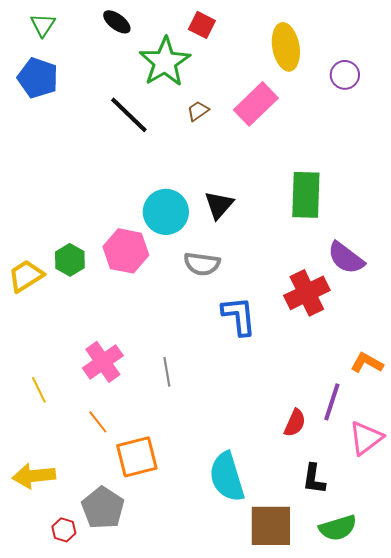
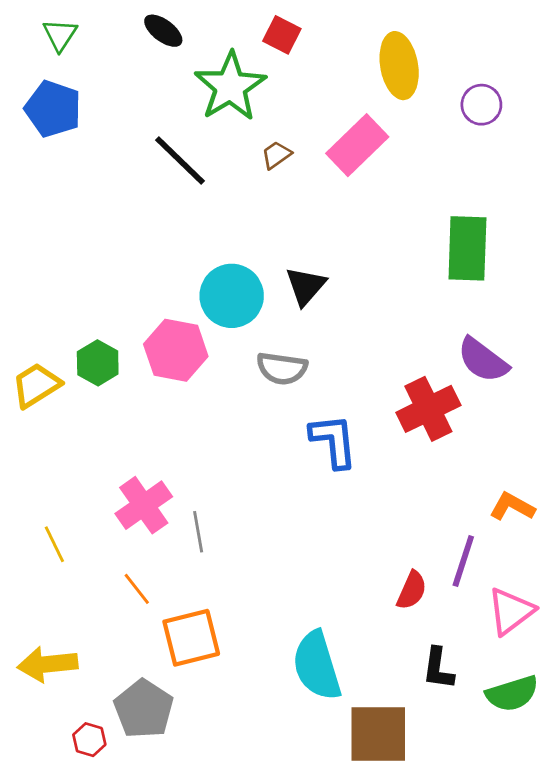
green rectangle: (306, 195) -> (467, 248), moved
gray line: (167, 372) -> (198, 532), moved
green semicircle: (338, 528) -> (512, 694), moved

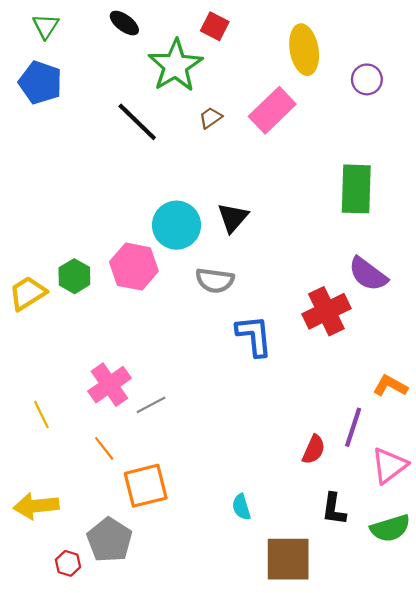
gray line: (198, 532) -> (151, 405), turned 72
cyan semicircle: (317, 666) -> (241, 507), size x0.5

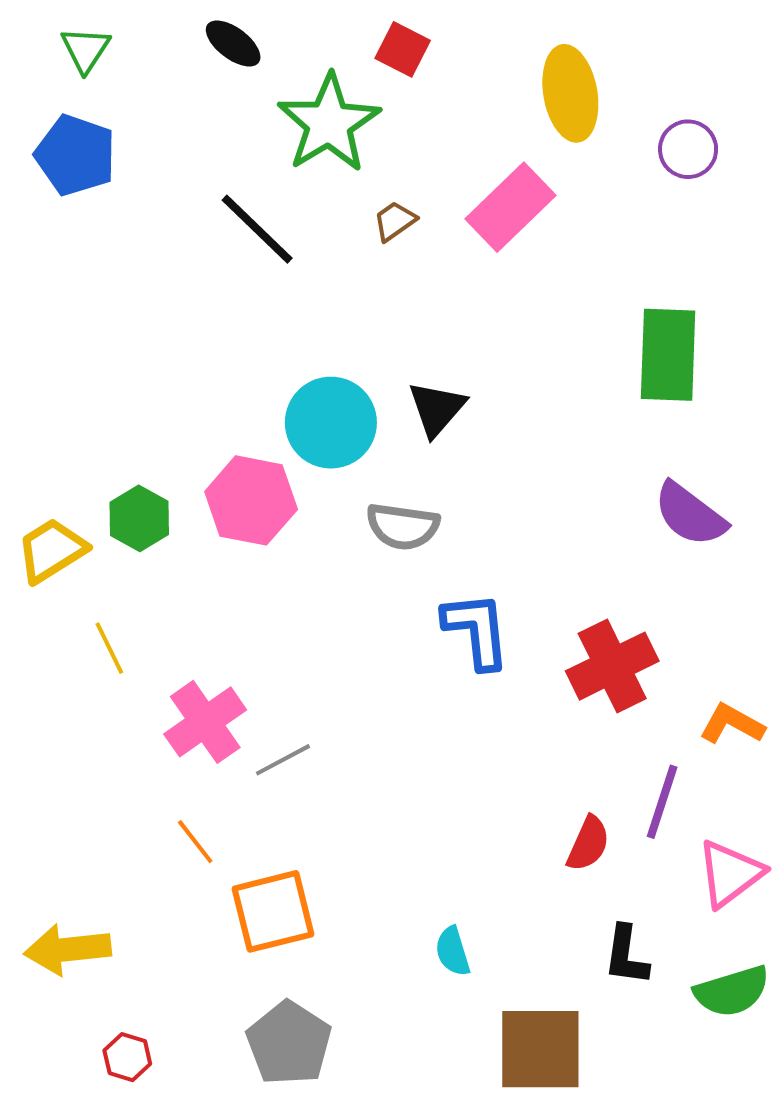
red cross: (326, 311) -> (612, 666), moved
yellow line: (41, 414) -> (109, 648), moved
gray pentagon: (109, 540) -> (289, 1043), moved

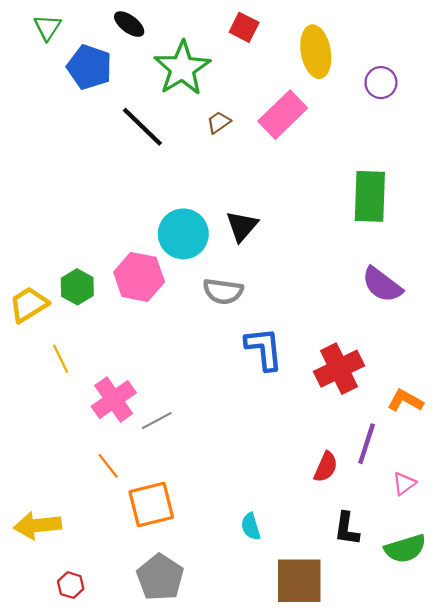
red square: (403, 49) -> (244, 27), moved
blue pentagon: (75, 155) -> (89, 67), moved
pink triangle: (730, 874) -> (404, 483), size x0.6

